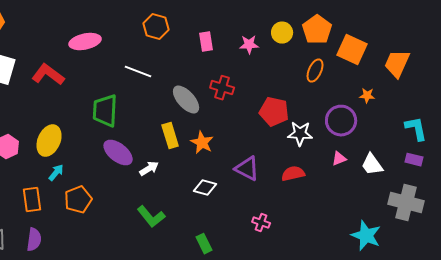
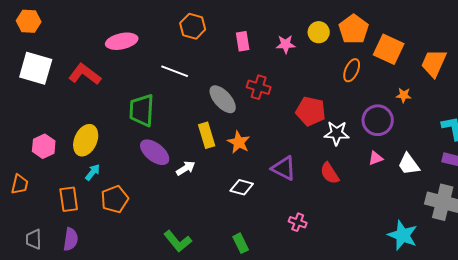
red semicircle: (293, 174) -> (330, 173), turned -110
green L-shape: (151, 217) -> (178, 241), moved

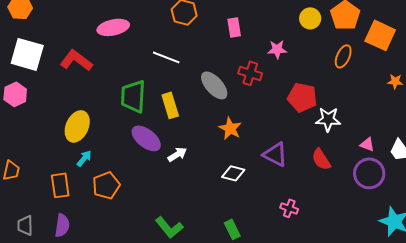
pink star: (286, 44) -> (277, 49), moved
purple circle: (378, 120) -> (369, 173), moved
yellow rectangle: (207, 135) -> (170, 105), moved
pink hexagon: (44, 146) -> (15, 94), moved
pink triangle: (376, 158) -> (367, 144), turned 42

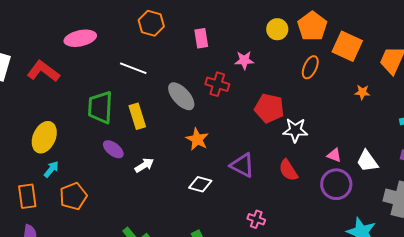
purple ellipse: (146, 138) -> (113, 149), size x0.7

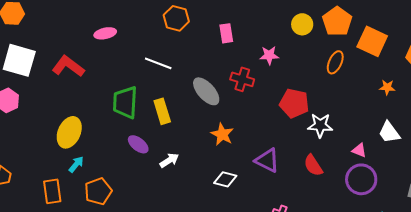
pink ellipse: (80, 38) -> (105, 33), size x0.7
white trapezoid: (367, 161) -> (389, 132), moved

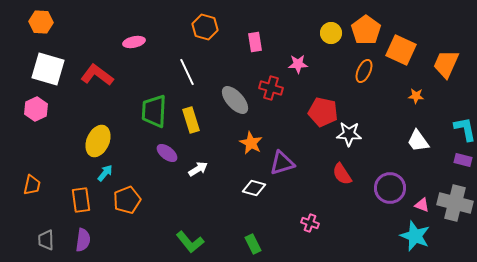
white line: (158, 63) -> (187, 72), turned 44
pink triangle: (359, 150) -> (422, 205), moved
purple triangle: (267, 160) -> (282, 163), moved, turned -44

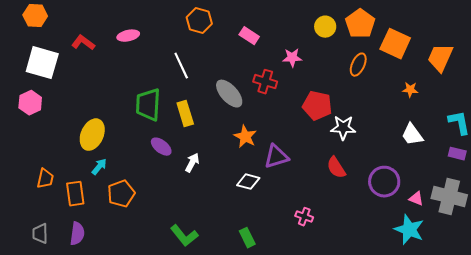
pink rectangle: (255, 42) -> (249, 36), turned -48
red L-shape: (97, 75) -> (83, 43), moved, size x0.7
white arrow: (198, 169) -> (192, 163), turned -30
orange trapezoid: (32, 185) -> (45, 179), moved

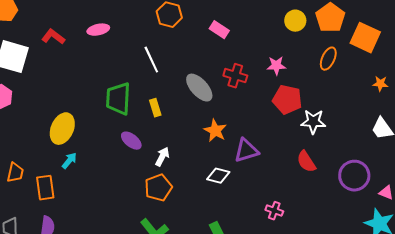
pink star: (292, 58) -> (276, 66), moved
yellow rectangle: (185, 114) -> (155, 108), size x0.7
orange pentagon: (121, 194) -> (158, 188), moved

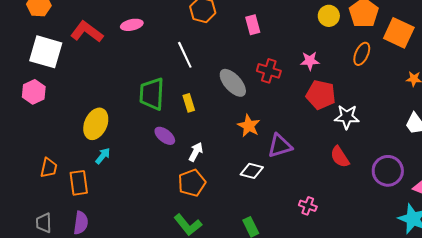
pink rectangle: (219, 30) -> (253, 25), turned 42
red L-shape: (53, 37) -> (87, 32), size x1.4

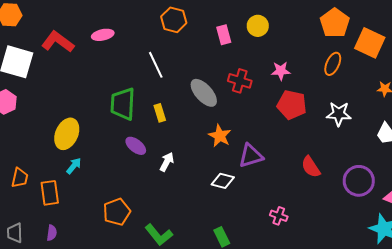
yellow circle: (329, 16) -> (258, 26), moved
white star: (347, 117) -> (339, 114), moved
orange pentagon: (192, 183) -> (117, 212), moved
purple semicircle: (81, 223) -> (52, 233), size x0.7

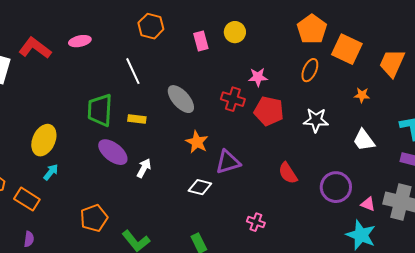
red cross: (240, 81) -> (233, 99), moved
yellow rectangle: (160, 113) -> (137, 119), turned -66
purple ellipse: (136, 146) -> (113, 152), size x1.4
orange rectangle: (50, 193) -> (27, 199), turned -50

